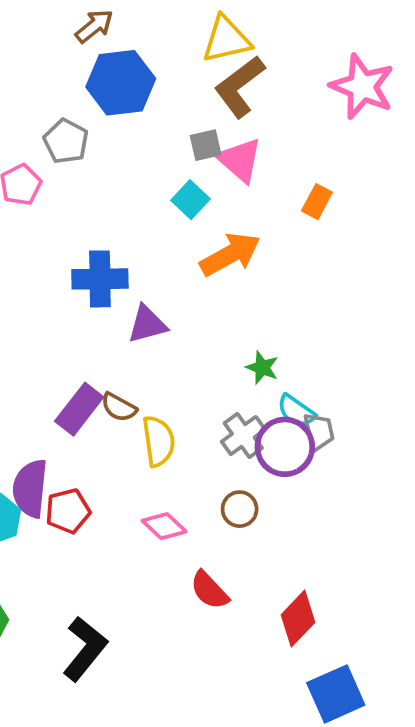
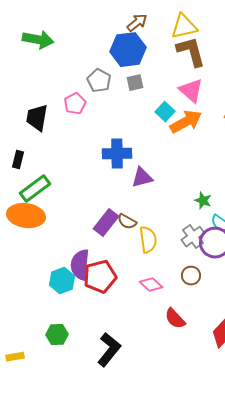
brown arrow: (94, 26) -> (137, 23), moved
brown L-shape: (240, 87) -> (191, 52), turned 112
gray square: (206, 145) -> (135, 83), moved
orange arrow: (230, 254) -> (186, 122), moved
red pentagon: (68, 511) -> (100, 277), size x1.4

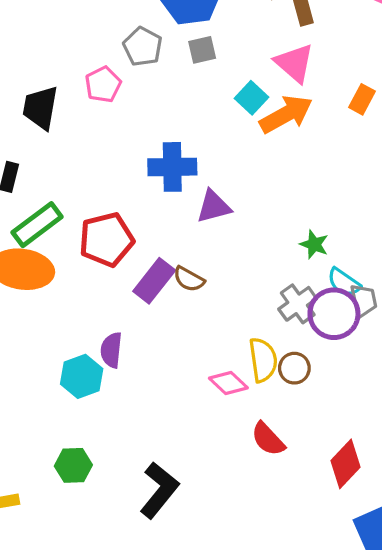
yellow semicircle: (148, 240) -> (263, 360), moved
purple semicircle: (80, 265) -> (111, 350), size x0.7
red pentagon: (100, 277) -> (106, 240), moved

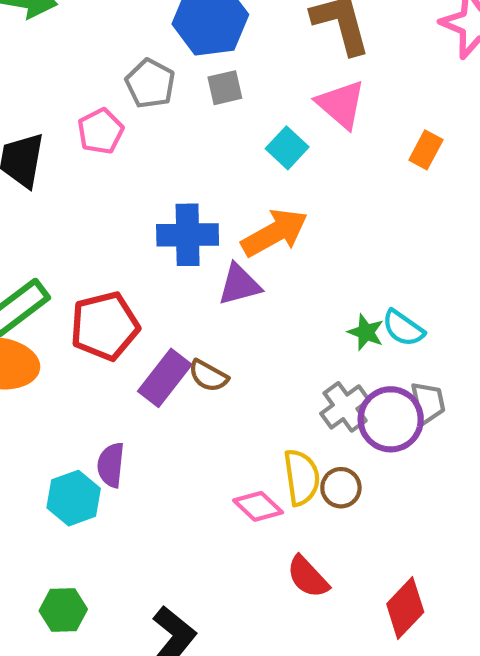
orange arrow: (286, 114) -> (275, 233), moved
cyan semicircle: (344, 282) -> (403, 328), moved

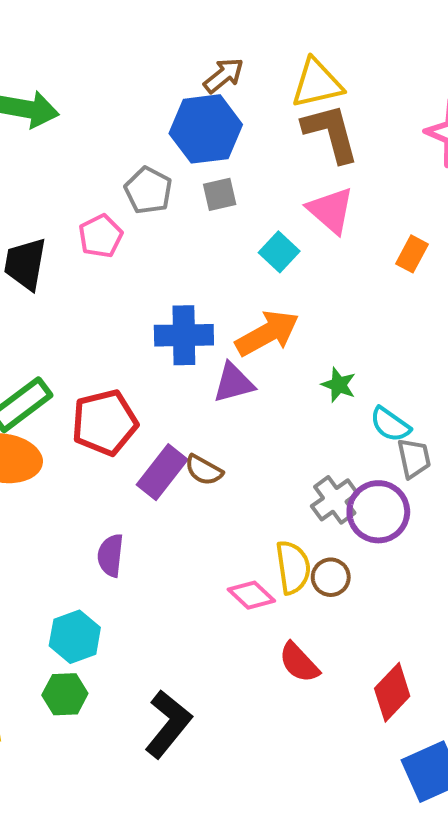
green star: (366, 332) -> (339, 385), moved
gray trapezoid: (428, 403) -> (414, 458), moved
cyan hexagon: (74, 498) -> (75, 637), moved

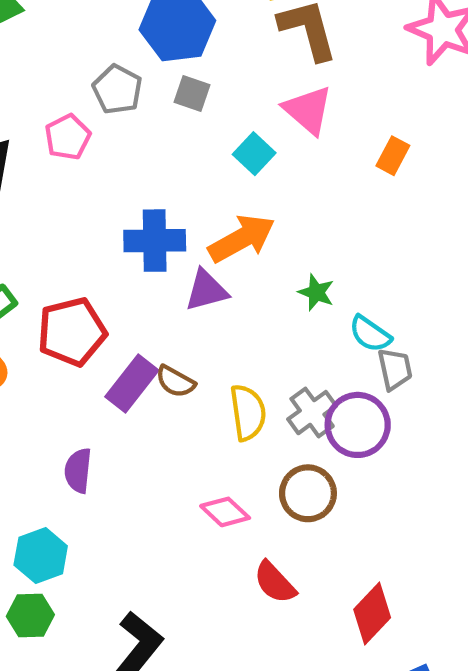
gray square: (220, 194) -> (192, 94), turned 32
yellow semicircle: (293, 567) -> (248, 413), moved
brown circle: (331, 577) -> (308, 493), size x1.4

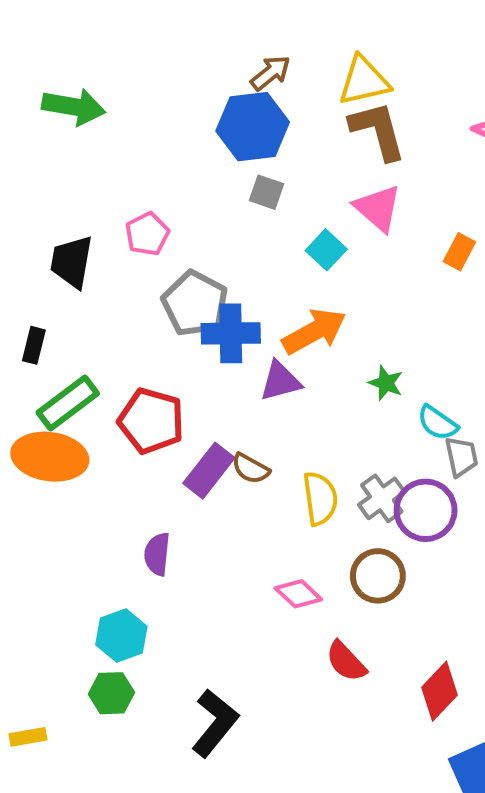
gray pentagon: (117, 89) -> (195, 304), moved, size x1.4
red pentagon: (72, 332) -> (151, 421), turned 30

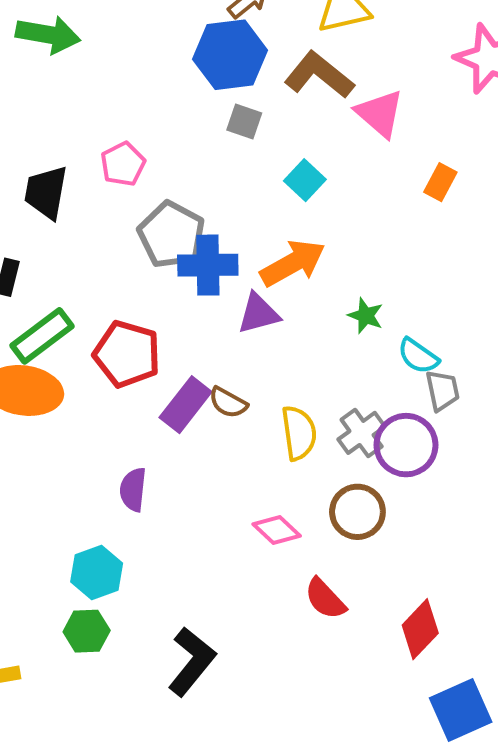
brown L-shape: (378, 131) -> (319, 75), moved, turned -36
pink triangle: (378, 208) -> (380, 113), moved

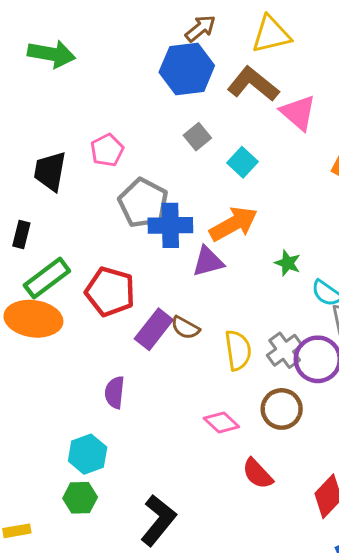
gray square: (244, 122) -> (197, 137), moved, turned 32

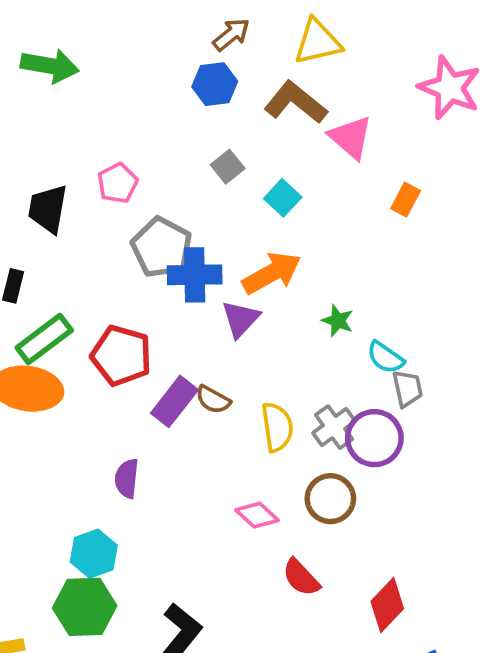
blue hexagon: (187, 69) -> (215, 84), size x0.7
purple triangle: (208, 262) -> (240, 319), turned -32
green hexagon: (80, 498) -> (85, 607), size x1.5

